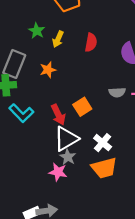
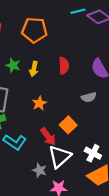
orange star: (48, 70) -> (39, 103), moved
gray semicircle: (117, 92) -> (89, 97), moved
gray star: (68, 157) -> (40, 170), moved

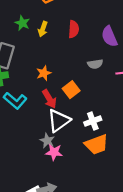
orange star: (39, 103) -> (44, 73), moved
white cross: (93, 153) -> (93, 121), turned 35
gray star: (40, 170) -> (47, 141), moved

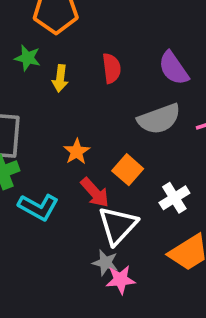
green star: (22, 23) -> (28, 58), moved
gray semicircle: (95, 64) -> (159, 119), size x1.6
white cross: (93, 121) -> (174, 198), moved

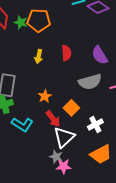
green star: (28, 58) -> (21, 22), moved

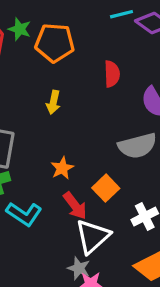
green star: (21, 22) -> (20, 29), moved
red semicircle: (66, 53) -> (112, 74), moved

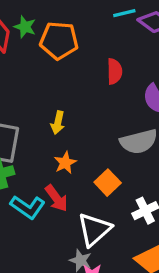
yellow arrow: (53, 102) -> (58, 123), moved
red arrow: (75, 206) -> (56, 198), moved

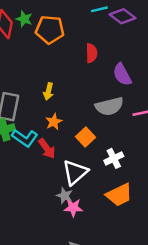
cyan L-shape: (28, 207) -> (25, 138), moved

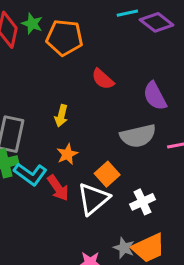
red semicircle: (92, 53) -> (103, 79), moved, turned 132
white triangle: (75, 172) -> (93, 199), moved
gray star: (65, 196) -> (124, 248), moved

